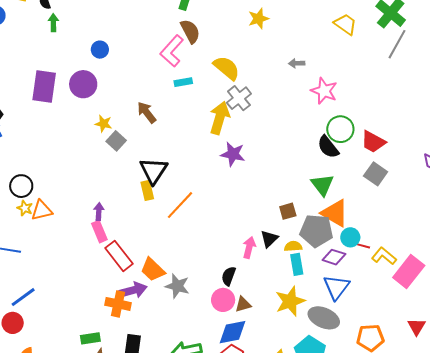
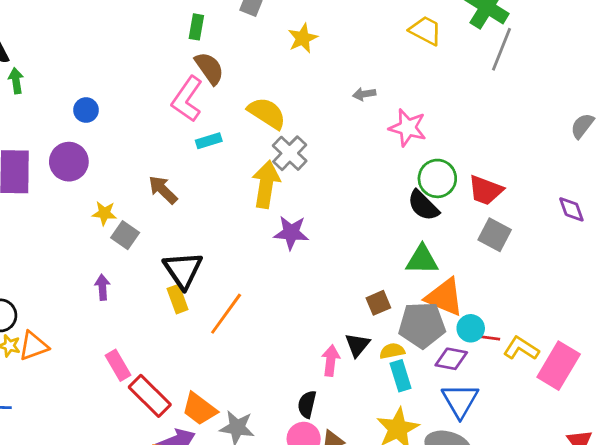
green triangle: (322, 185) -> (422, 260), turned -45
purple arrow: (99, 212) -> (102, 287), moved

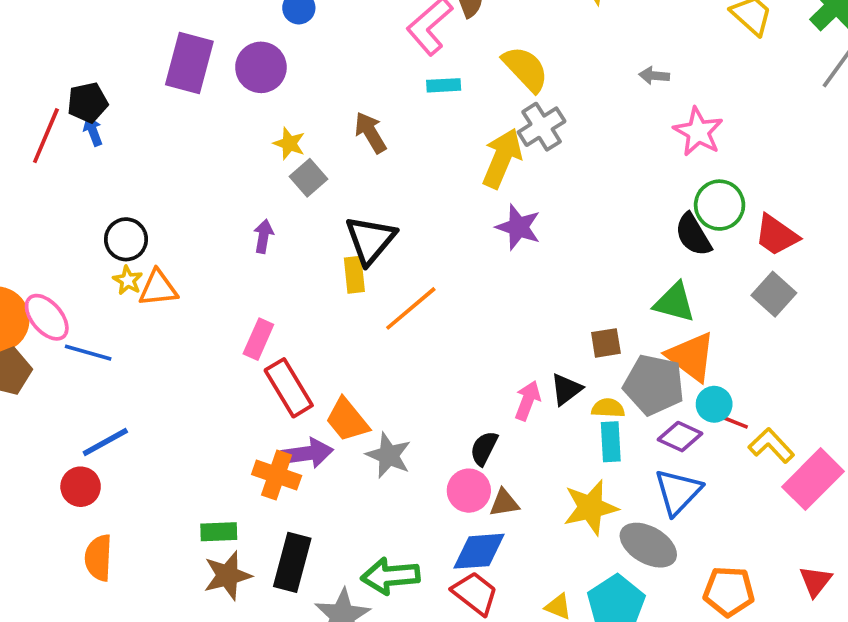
pink rectangle: (118, 365) -> (258, 339), turned 40

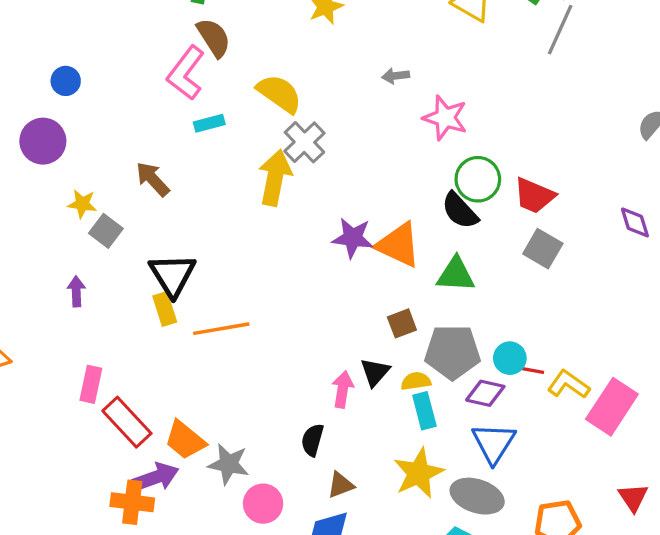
purple star: (518, 227) -> (353, 238), moved
orange line: (411, 308) -> (221, 329), turned 42
orange triangle: (691, 357) -> (398, 245), moved
pink circle: (469, 491) -> (263, 504), moved

